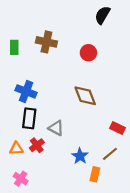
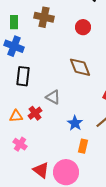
blue cross: (26, 91) -> (14, 46), moved
black rectangle: (29, 118) -> (23, 76), moved
orange rectangle: (95, 174) -> (83, 146), moved

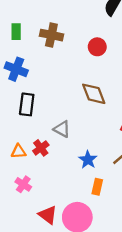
green rectangle: (14, 22) -> (16, 32), moved

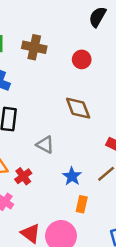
red cross: (41, 148) -> (23, 176), moved

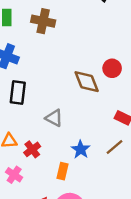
red circle: (82, 59) -> (112, 68), moved
orange rectangle: (82, 204) -> (62, 171), moved

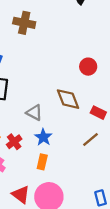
brown diamond: (87, 82) -> (68, 99), moved
blue star: (81, 149) -> (43, 137), moved

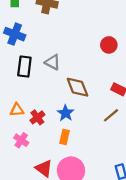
brown diamond: (68, 99) -> (77, 87), moved
gray triangle: (34, 113) -> (53, 62), moved

